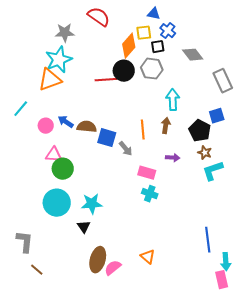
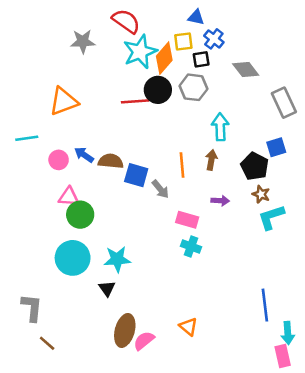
cyan star: (59, 60) -> (140, 52), moved
cyan line: (21, 109) -> (27, 138), turned 42

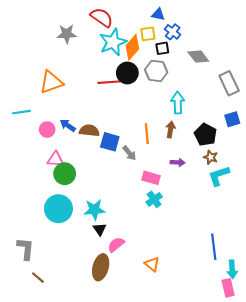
blue square: (276, 147) -> (232, 119), moved
cyan cross: (191, 246) -> (154, 199), turned 35
black triangle: (107, 288) -> (100, 229), moved
pink semicircle: (144, 341) -> (116, 245), moved

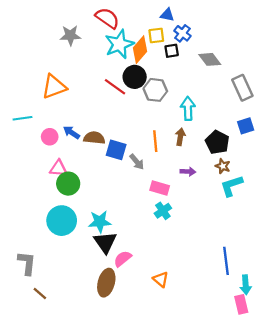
gray hexagon: (156, 71) -> (155, 90), moved
red line: (109, 82) -> (115, 87), turned 40
black triangle: (100, 229) -> (105, 242), size x1.6

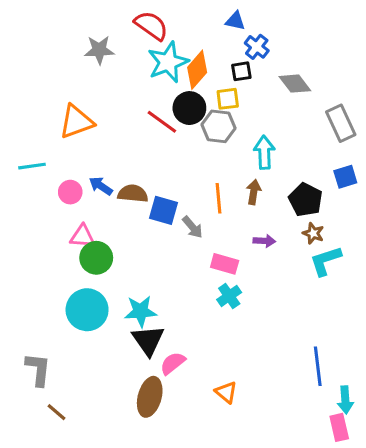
yellow square: (156, 36) -> (228, 99), moved

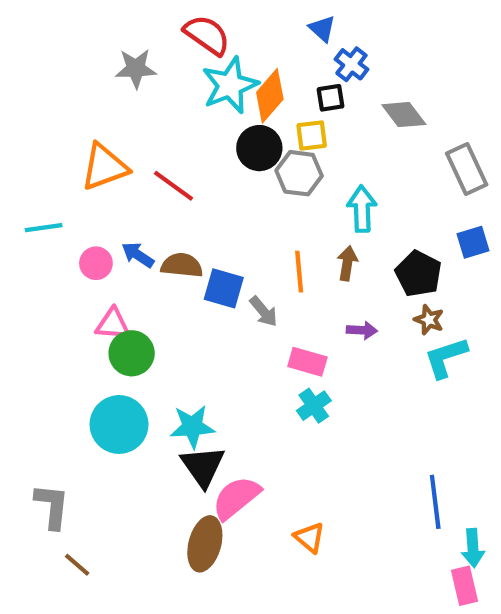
blue triangle: (235, 21) -> (322, 29), turned 30
red line: (162, 122) -> (173, 186), moved
pink semicircle: (173, 363) -> (236, 498), size x1.4

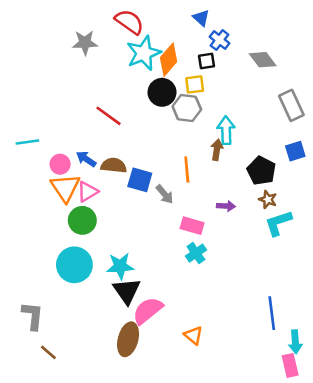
gray diamond: (404, 115) -> (263, 60), moved
orange triangle: (104, 167) -> (65, 188), moved, turned -44
brown arrow: (347, 263) -> (217, 150), moved
pink triangle: (113, 324) -> (88, 192), moved, turned -35

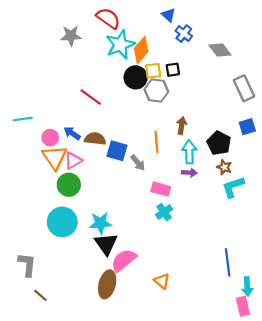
black square: (206, 61) -> (173, 70), moved
yellow square: (195, 84) -> (153, 71), moved
cyan arrow: (226, 130) -> (189, 152), moved

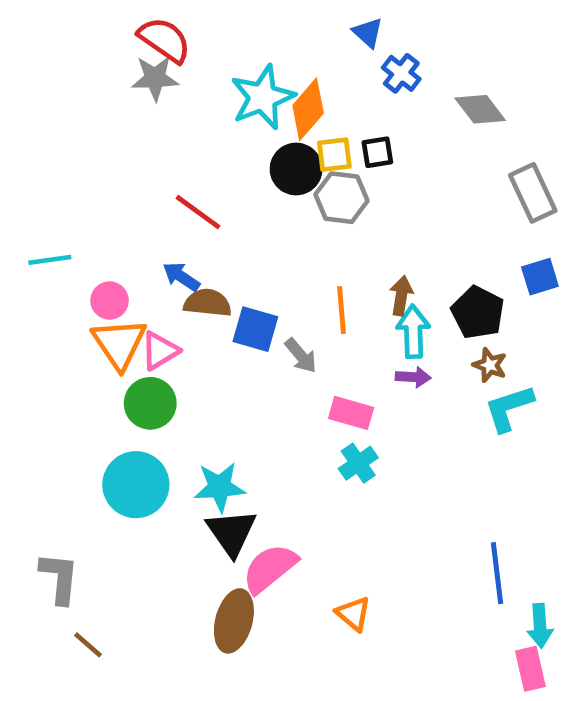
red semicircle: (108, 18) -> (165, 40), moved
brown arrow: (182, 126) -> (401, 296), moved
blue arrow: (72, 133) -> (181, 277), moved

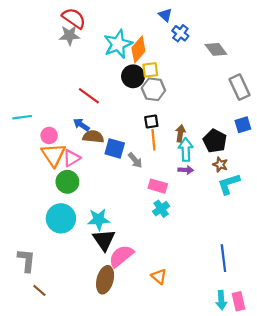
black square: (377, 152) -> (151, 122), moved
cyan arrow: (540, 626) -> (221, 300), moved

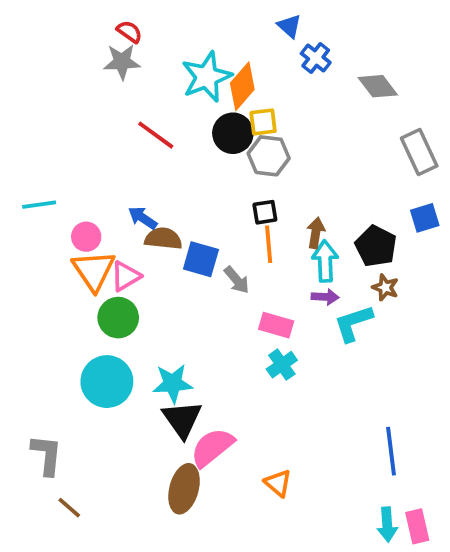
red semicircle: (74, 18) -> (129, 32), size x0.6
red line: (89, 96) -> (156, 135), moved
cyan L-shape: (229, 184) -> (353, 323), moved

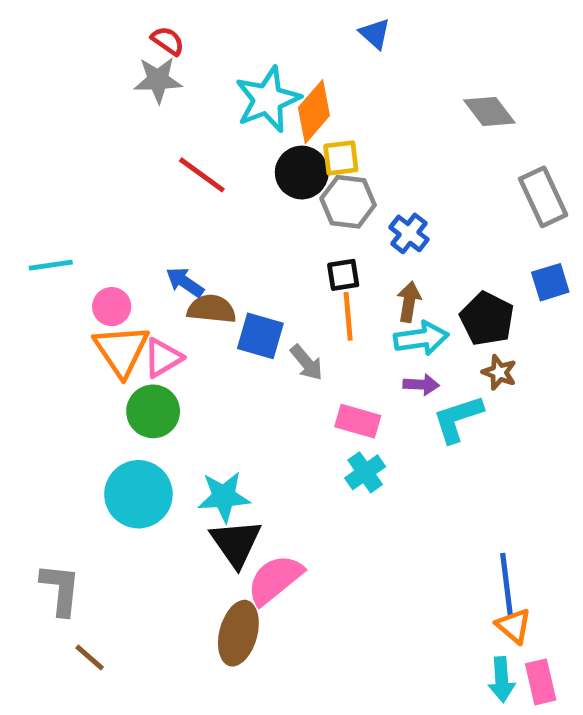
blue cross: (316, 58) -> (409, 233), moved
cyan arrow: (325, 261) -> (421, 338), turned 84
orange triangle: (278, 483) -> (514, 626), moved

